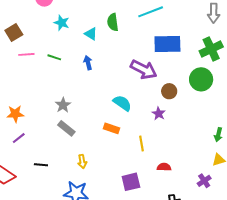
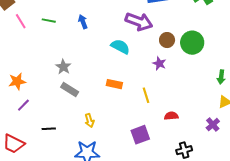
pink line: (26, 54) -> (21, 21), turned 70
green circle: (201, 79) -> (192, 43), moved
cyan semicircle: (122, 103) -> (120, 47), moved

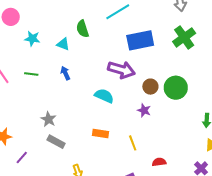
purple line: (23, 105) -> (22, 158), moved

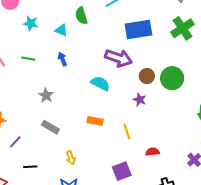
gray star: (49, 119) -> (46, 95), moved

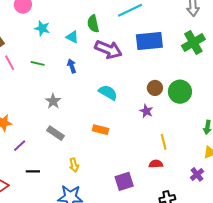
purple arrow: (119, 58) -> (108, 50), moved
yellow line: (127, 132) -> (164, 142), moved

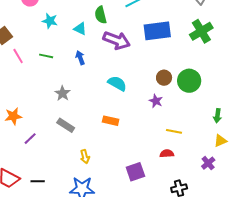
yellow line: (164, 142) -> (174, 131), turned -63
black line: (33, 171) -> (38, 181), moved

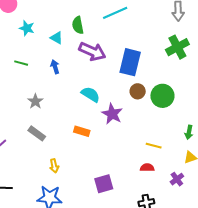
blue rectangle: (157, 31) -> (130, 62), moved, turned -72
purple star: (156, 101) -> (112, 114), moved, size x1.5
yellow line: (174, 131) -> (154, 146), moved
red semicircle: (167, 154) -> (147, 168), moved

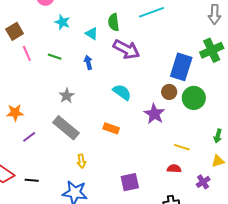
blue rectangle: (130, 62) -> (181, 67), moved
purple star: (112, 114) -> (154, 114), moved
gray rectangle: (37, 133) -> (66, 128), size x1.5

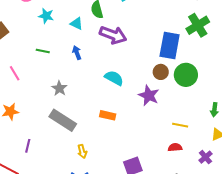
pink line: (27, 53) -> (15, 73), moved
purple line: (29, 137) -> (28, 146), moved, turned -32

